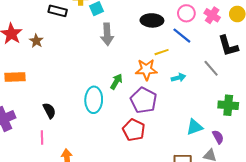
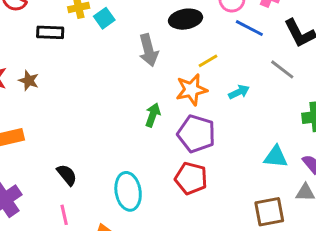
gray arrow: (107, 34) -> (148, 50), moved
blue line: (182, 36) -> (249, 28), moved
cyan ellipse: (94, 100) -> (128, 191), moved
cyan triangle: (195, 127) -> (276, 157), turned 36

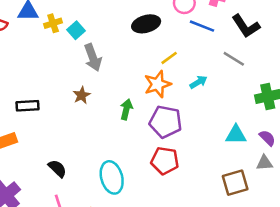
black rectangle: (50, 32) -> (28, 106), moved
gray arrow: (148, 50) -> (93, 57), moved
brown star: (29, 81) -> (82, 95), moved, turned 30

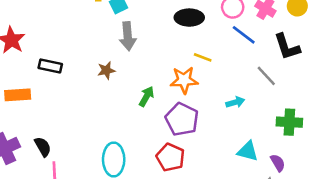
yellow line: (169, 58) -> (203, 57), turned 42
cyan arrow: (198, 82) -> (235, 102), moved
black semicircle: (57, 169) -> (43, 147), moved

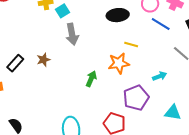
black rectangle: (50, 66) -> (15, 63), turned -54
brown star: (106, 70) -> (43, 60), moved
purple pentagon: (182, 119) -> (136, 98), moved, turned 30

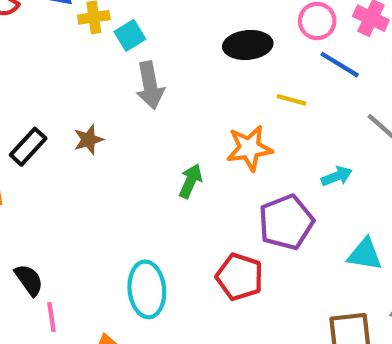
yellow line: (131, 44) -> (291, 100), moved

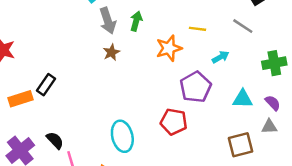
yellow line: (291, 100) -> (197, 29), moved
brown star: (88, 140) -> (111, 52), moved
black rectangle: (28, 147) -> (46, 85), moved
green arrow: (191, 181) -> (136, 21), moved

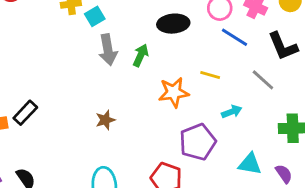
brown star: (111, 52) -> (105, 120), moved

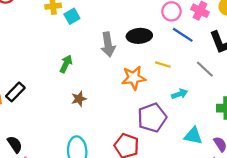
black ellipse: (173, 24) -> (139, 36), moved
gray arrow: (108, 50) -> (108, 44), moved
green arrow: (141, 55) -> (66, 64), moved

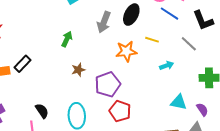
black ellipse: (139, 36) -> (131, 15), turned -60
gray arrow: (108, 44) -> (104, 22), turned 30
purple pentagon: (152, 118) -> (108, 84), moved
black semicircle: (15, 144) -> (42, 111), moved

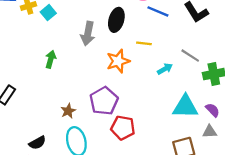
gray line: (189, 44) -> (190, 56), moved
brown star: (78, 70) -> (68, 111), moved
cyan triangle: (179, 102) -> (185, 107), size x1.4
black semicircle: (42, 111) -> (37, 143), turned 105

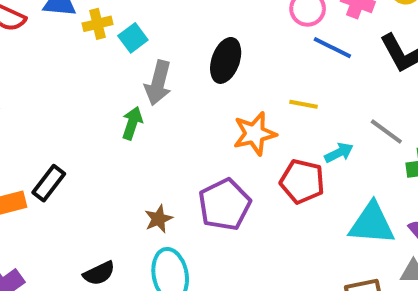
black ellipse: (116, 20) -> (226, 60), moved
gray arrow: (88, 33) -> (158, 83), moved
red pentagon: (123, 128) -> (302, 181), moved

